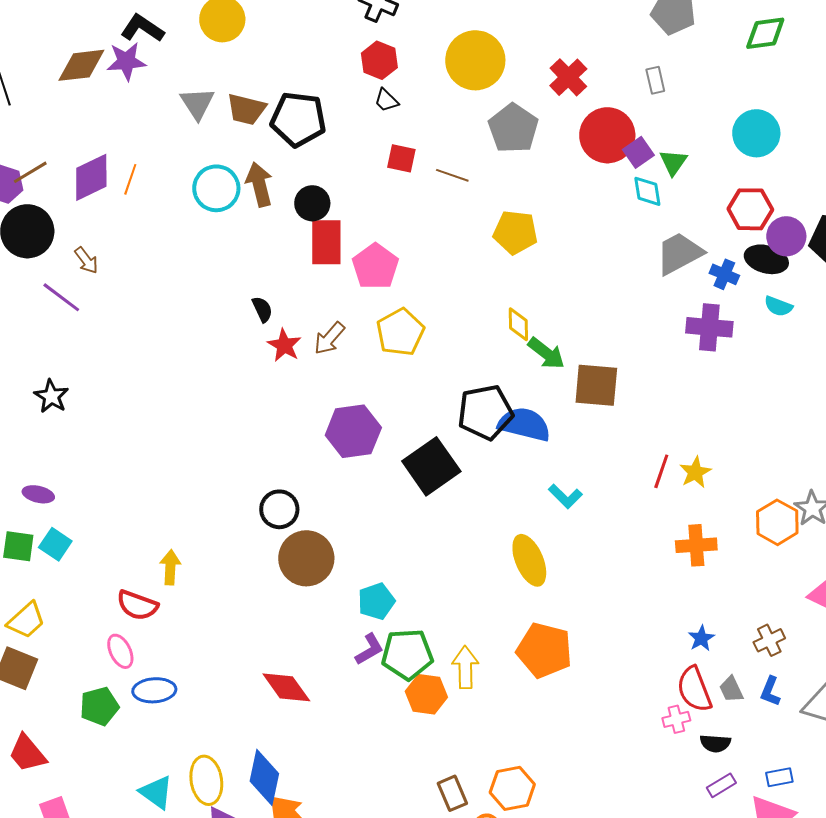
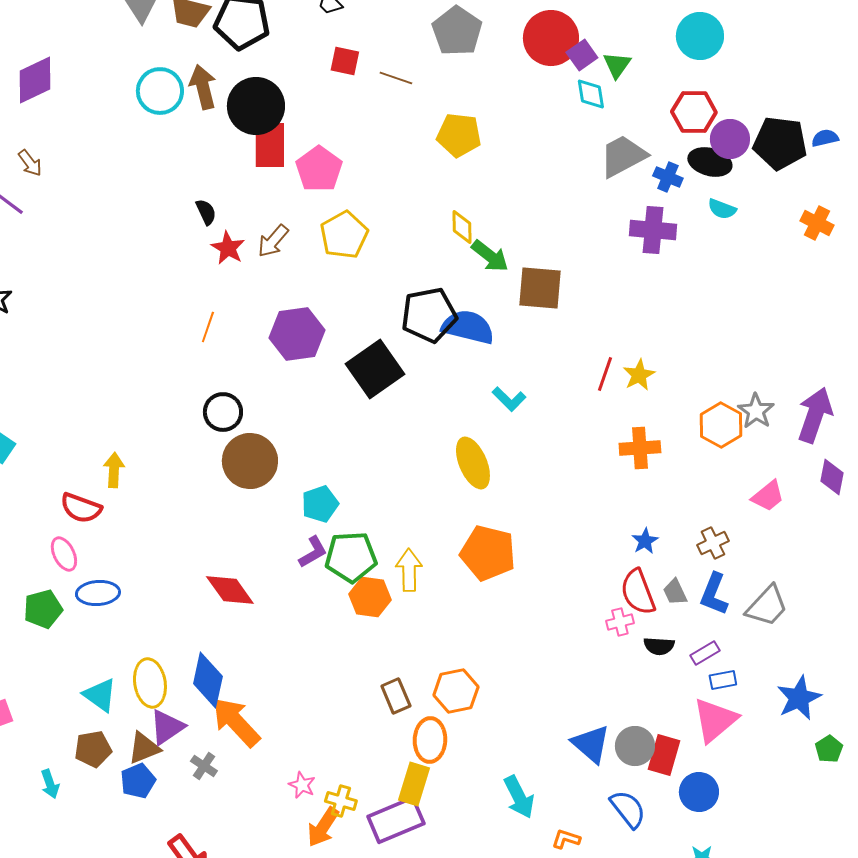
orange line: (130, 179) -> (208, 327), moved
black circle: (312, 203) -> (256, 106), size x1.6
blue L-shape: (770, 691) -> (714, 594), size x1.4
purple rectangle: (721, 785) -> (705, 653), moved

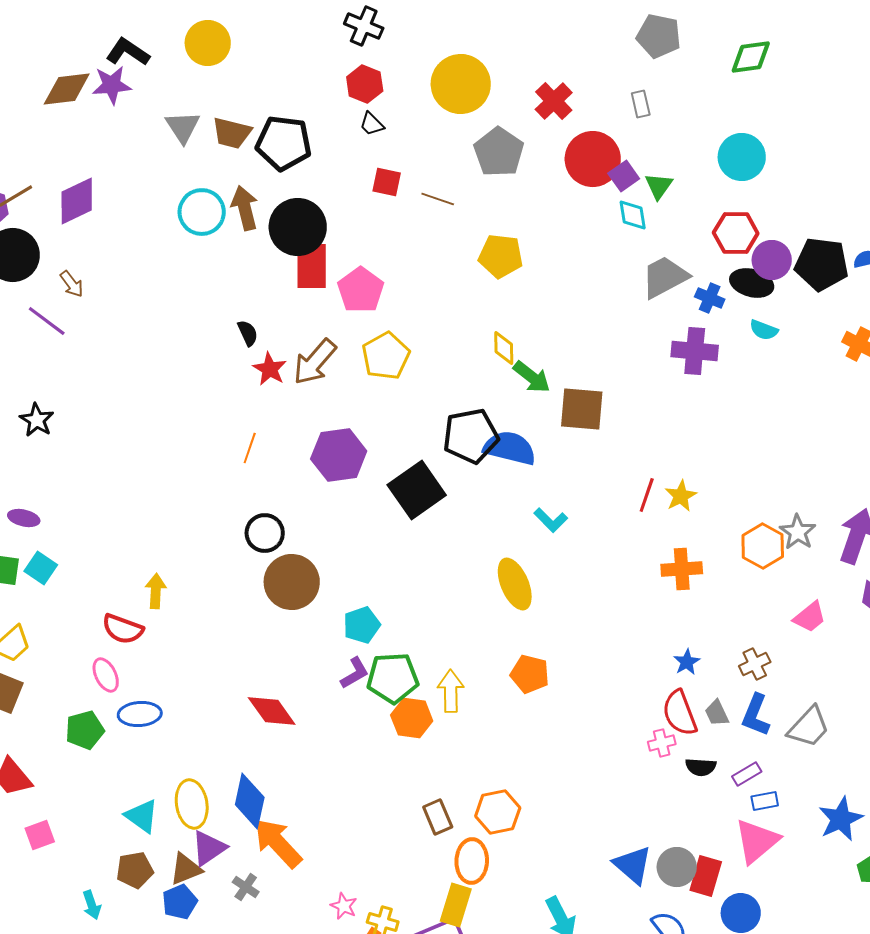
brown arrow: (273, 241) -> (315, 362), size x1.4
orange pentagon: (488, 553) -> (530, 674), size x0.7

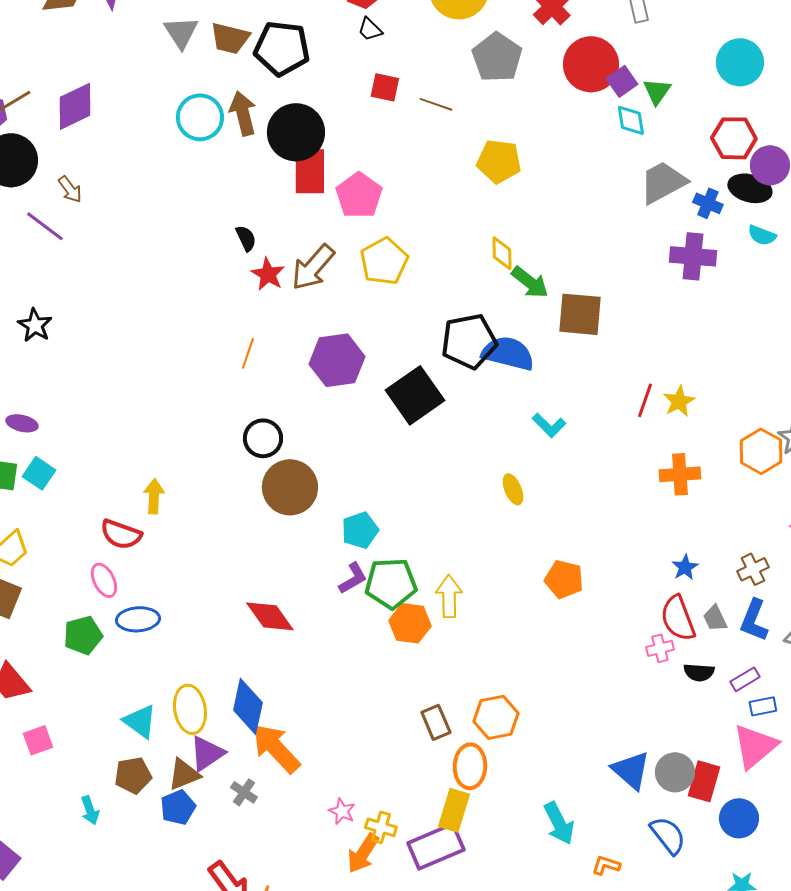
yellow ellipse: (515, 584) -> (513, 489), size x0.6
orange pentagon: (530, 674) -> (564, 579), moved

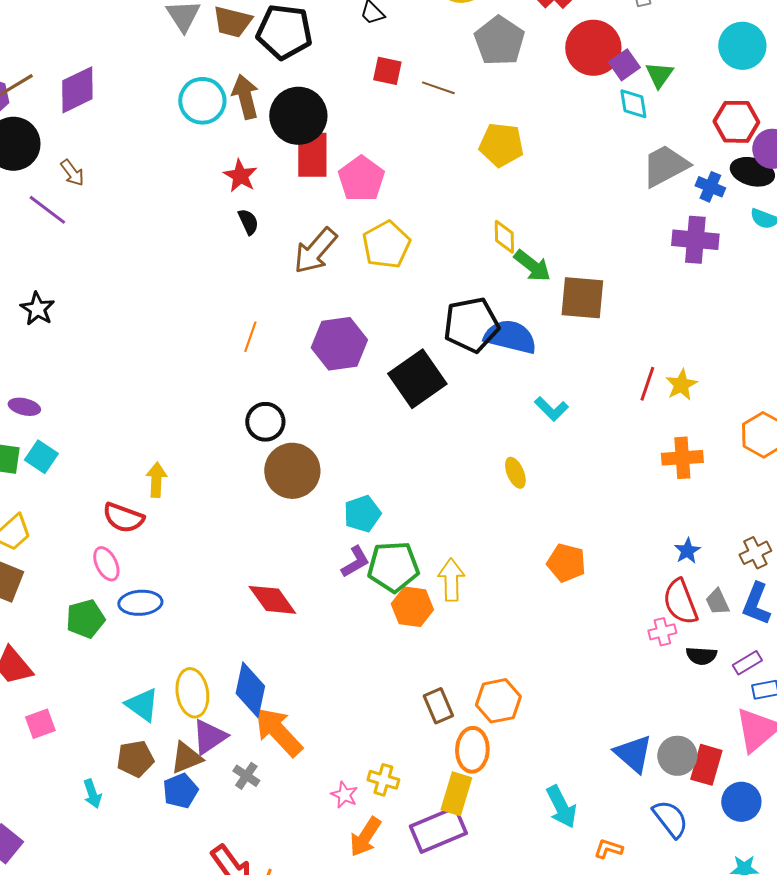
red star: (268, 274) -> (240, 176), moved
yellow cross: (381, 827) -> (383, 780), moved

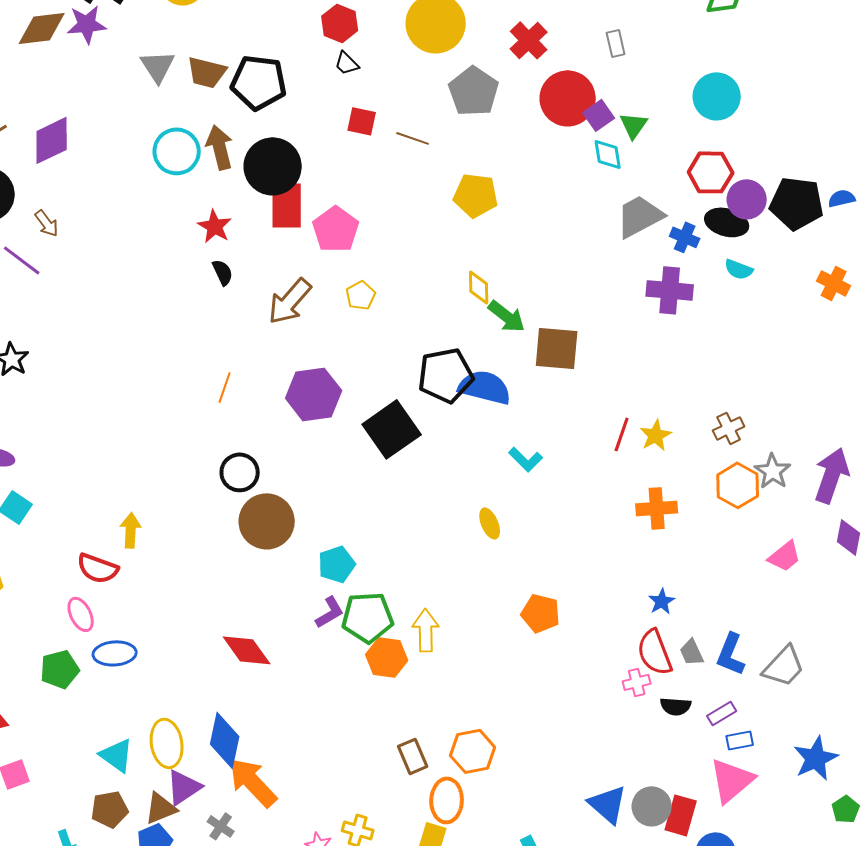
yellow pentagon: (386, 245) -> (361, 295), size x0.6
brown cross: (755, 553) -> (729, 428), moved

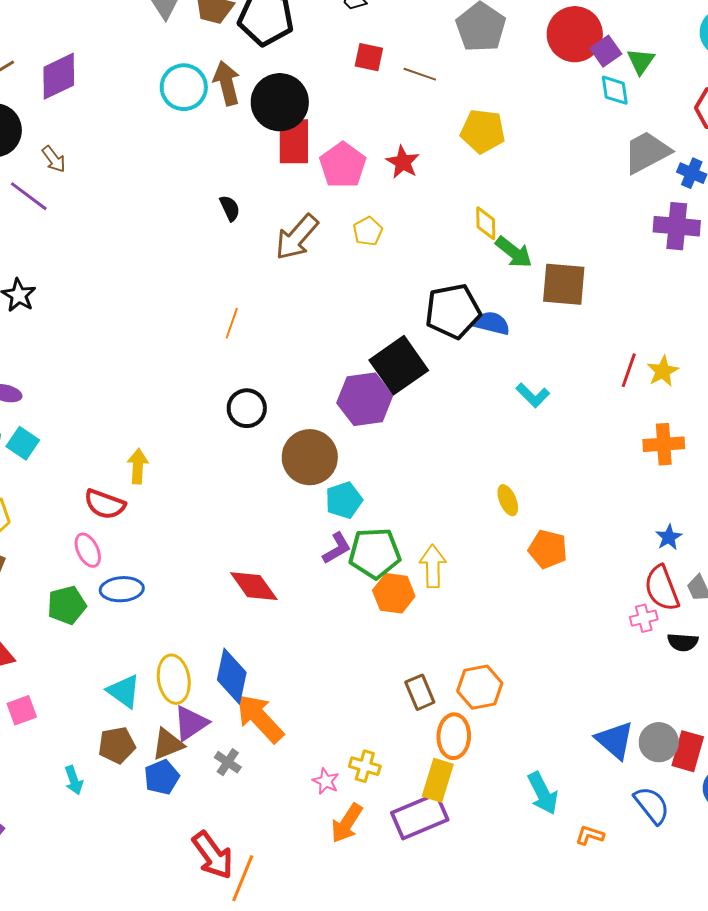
red star: (215, 226) -> (403, 162), moved
blue semicircle: (485, 387) -> (492, 323), size x0.7
purple hexagon: (314, 394) -> (365, 399), moved
brown circle: (267, 521) -> (310, 457), moved
yellow ellipse: (490, 523) -> (508, 500), moved

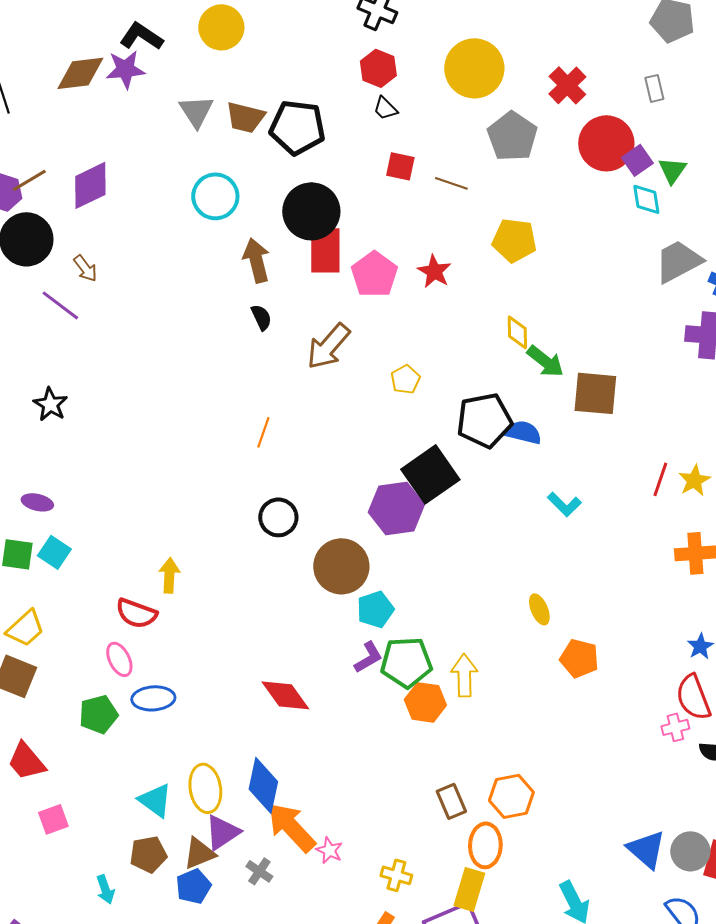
brown arrow: (227, 83) -> (256, 260), moved
yellow pentagon: (368, 231) -> (405, 379), moved
pink star: (326, 781) -> (329, 850), moved

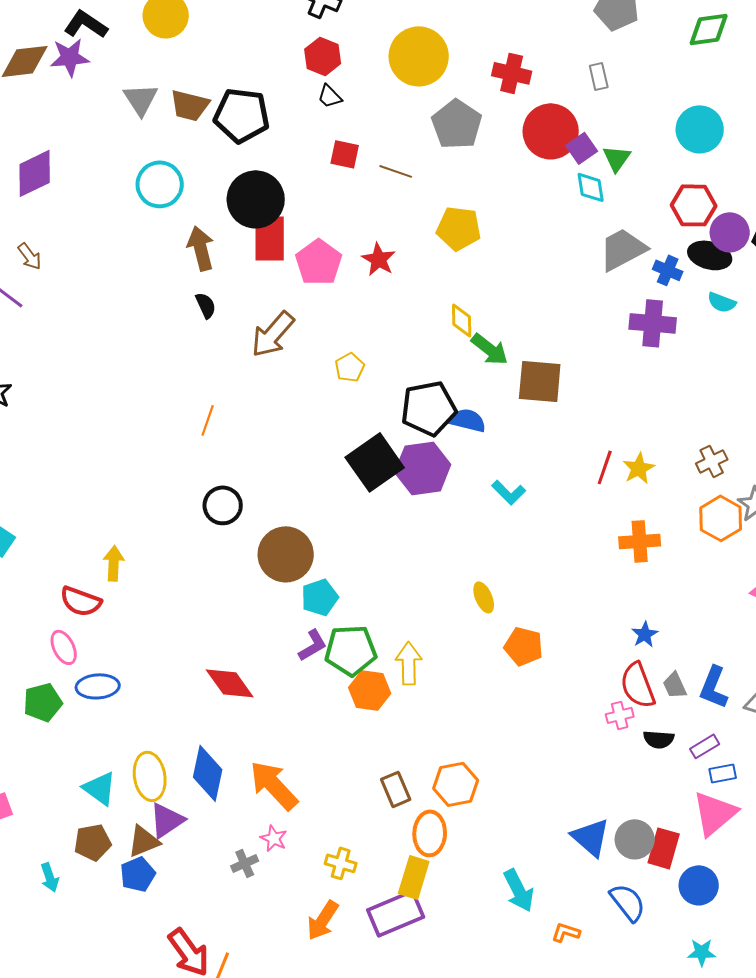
red cross: (567, 85) -> (512, 73), turned -33
purple hexagon: (396, 508) -> (423, 468), moved
orange arrow: (291, 827) -> (274, 785), moved
gray cross: (259, 871) -> (245, 863), moved, turned 32

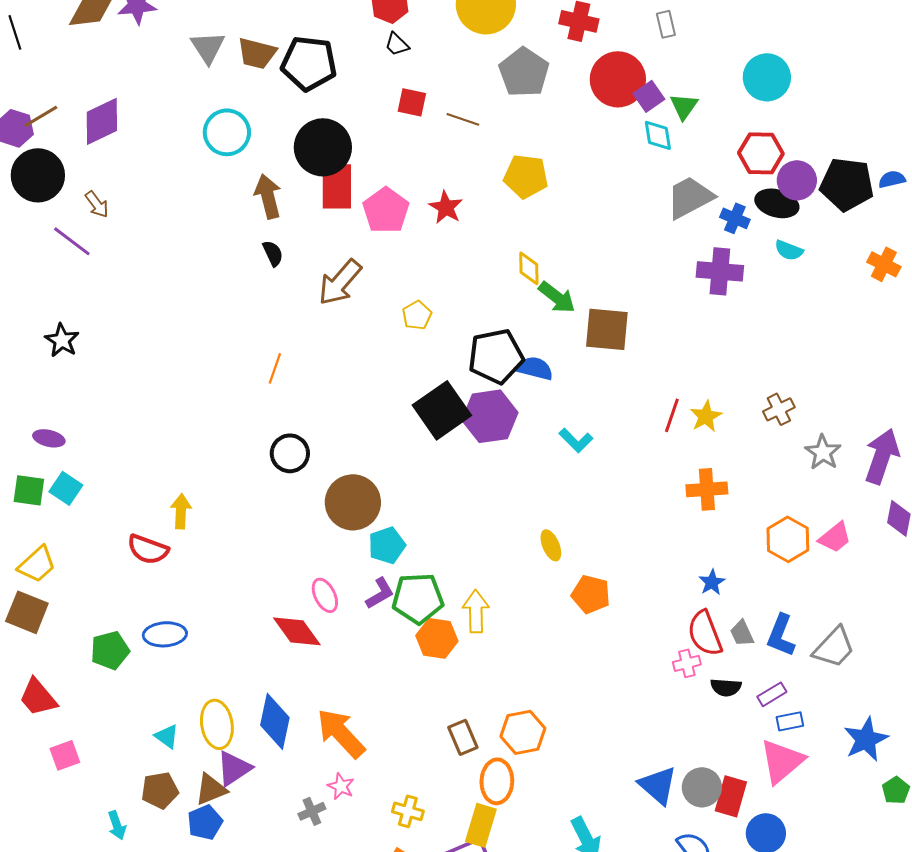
orange hexagon: (721, 518) -> (788, 539), moved
pink ellipse: (64, 647) -> (325, 595), moved
cyan triangle: (100, 788) -> (167, 736), size x0.7

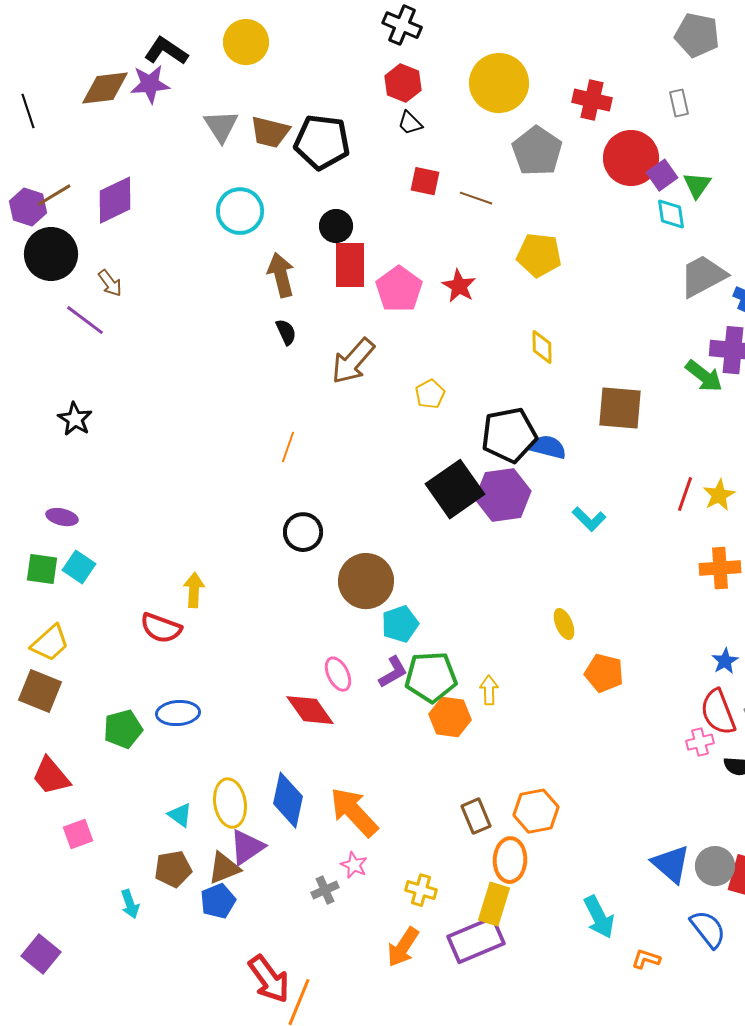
black circle: (323, 147) -> (336, 226), size x0.6
green arrow: (557, 297) -> (704, 376), moved
yellow arrow: (476, 611) -> (489, 690), size x0.7

